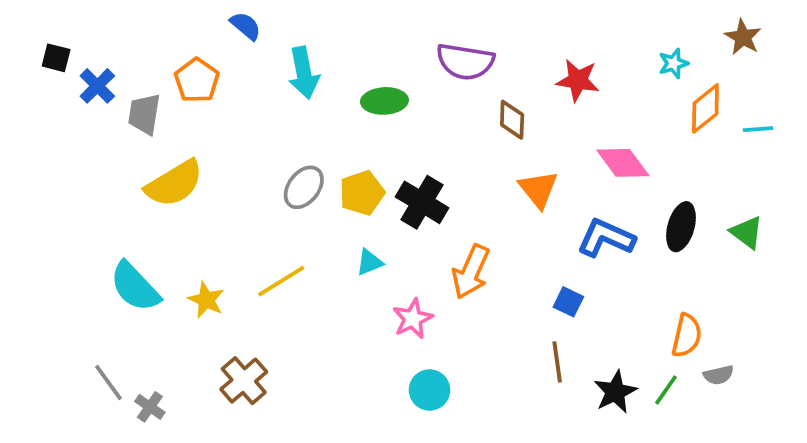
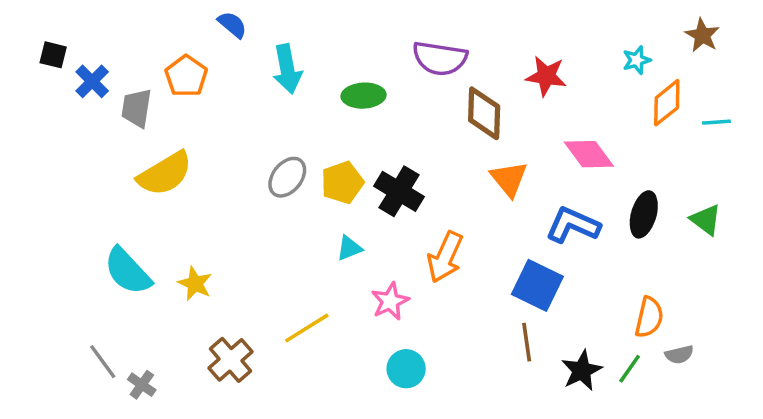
brown diamond: (512, 120) -> (484, 113), size x1.4
yellow line: (281, 281) -> (307, 328), moved
blue square: (568, 302) -> (537, 285), size x1.8

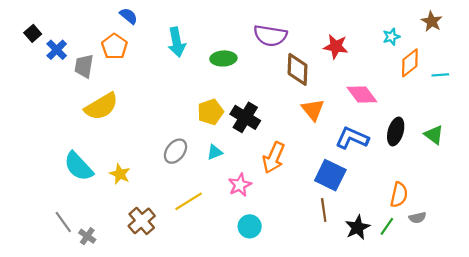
blue semicircle: (232, 25) -> (129, 16), moved
black square: (53, 55) -> (33, 33), turned 35
gray ellipse: (287, 177) -> (175, 151), moved

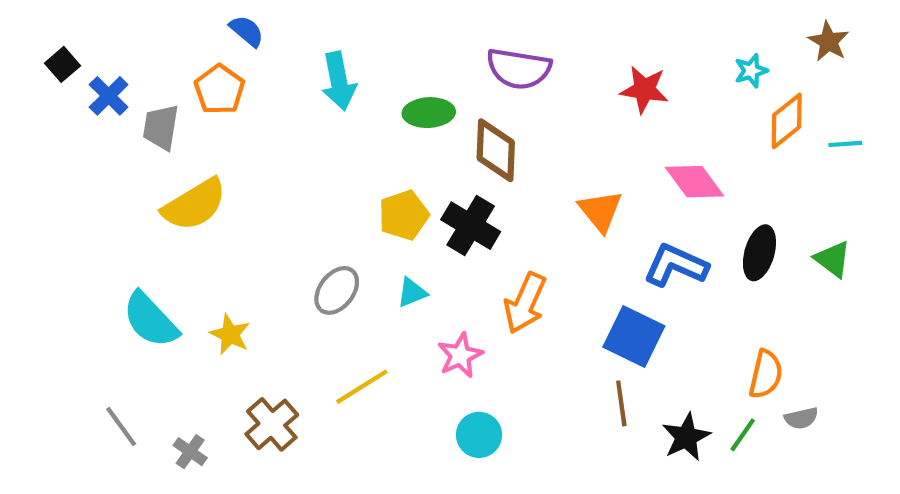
brown diamond: (298, 69) -> (496, 150), moved
gray cross: (87, 236) -> (190, 452), moved

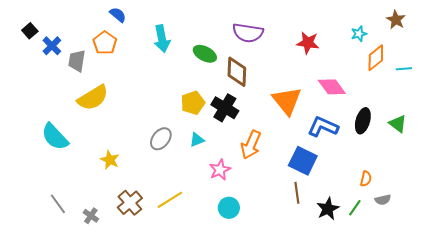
green ellipse: (429, 113) -> (205, 54), turned 30
orange triangle: (600, 211) -> (287, 101), size x1.4
cyan semicircle: (150, 320) -> (55, 137), moved
orange semicircle: (766, 374) -> (366, 179), size x0.7
yellow line: (362, 387) -> (170, 200), moved

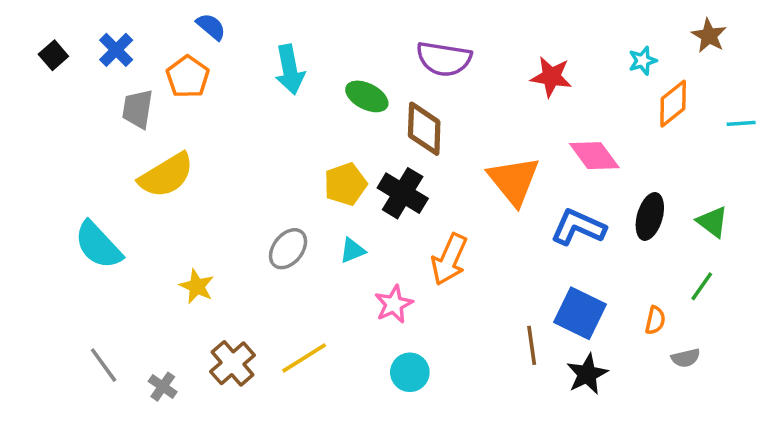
blue cross: (52, 46) -> (116, 50), moved
cyan line: (404, 69) -> (741, 123), moved
blue square: (303, 161) -> (580, 313), moved
green line: (355, 208) -> (702, 286), moved

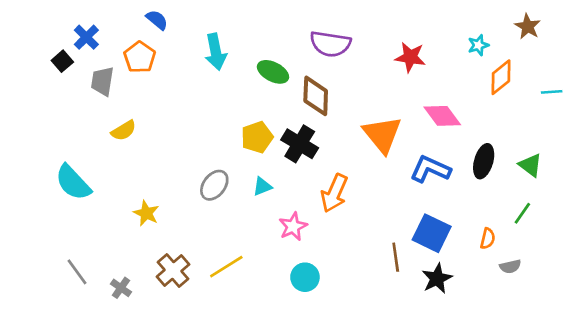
black square: (53, 55) -> (62, 61), moved
yellow semicircle: (166, 175) -> (124, 131), size x0.6

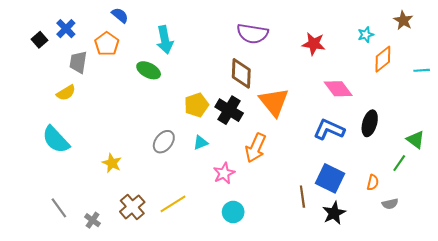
black square: (62, 61) -> (39, 40), moved
green ellipse: (273, 72) -> (149, 70), moved
yellow semicircle: (124, 131) -> (66, 93), moved
orange triangle: (382, 135) -> (274, 102), moved
green triangle: (530, 165) -> (416, 140), moved

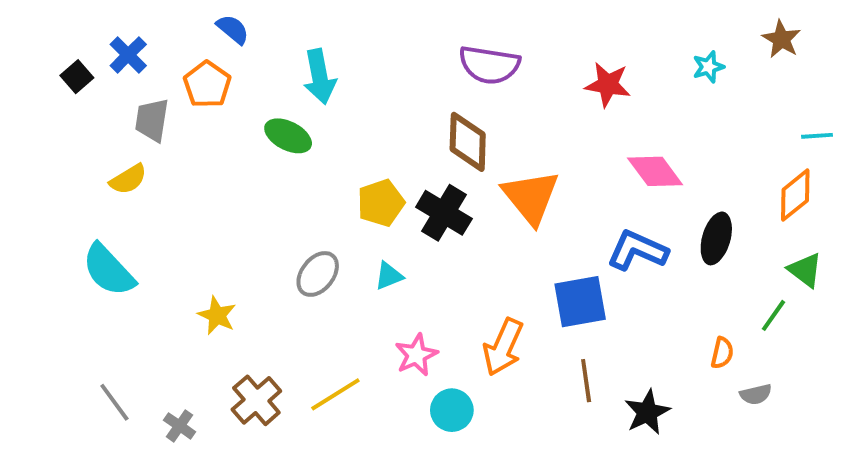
orange diamond: (383, 59) -> (795, 195), moved
orange arrow: (256, 148) -> (503, 347), moved
pink star: (224, 173) -> (416, 355), moved
blue square: (330, 178) -> (580, 302), moved, turned -36

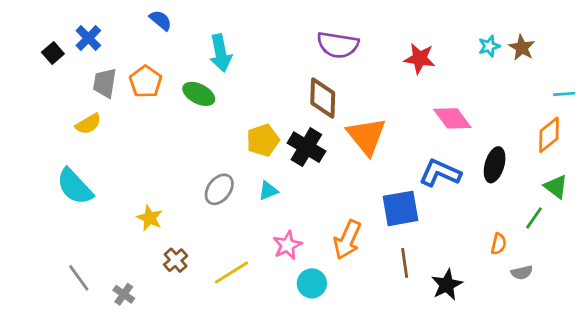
brown star: (781, 39) -> (522, 48), moved
orange pentagon: (207, 85) -> (146, 82), moved
brown cross: (256, 400) -> (176, 260), moved, size x0.7

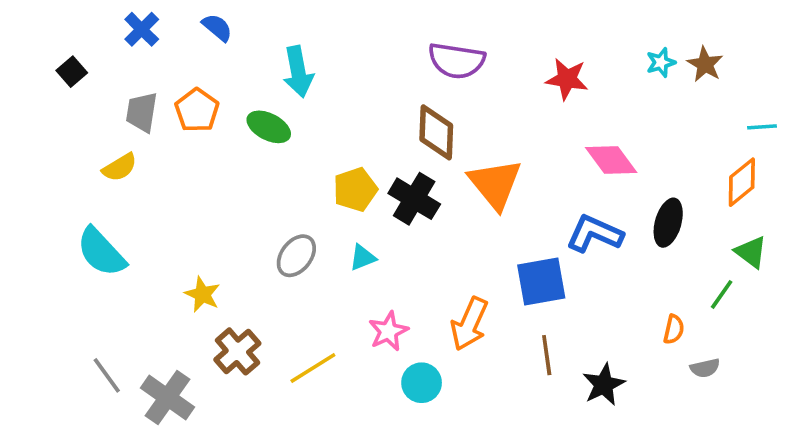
blue cross: (88, 38) -> (142, 29), moved
brown cross: (176, 260) -> (237, 351), size x1.4
gray cross: (124, 294) -> (167, 397), size x1.8

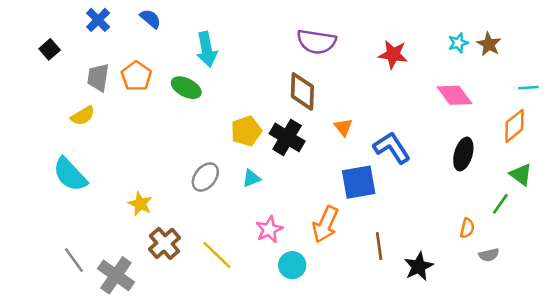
pink diamond: (611, 160) -> (454, 95), moved
orange triangle: (495, 184) -> (343, 127), size x0.5
blue L-shape: (595, 234) -> (392, 148), moved, turned 33
blue square: (541, 282) -> (359, 182), moved
yellow line: (313, 368) -> (217, 255), turned 76

